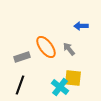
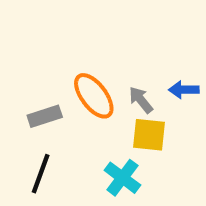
blue arrow: (81, 26) -> (184, 90), moved
yellow square: (73, 78) -> (149, 135), moved

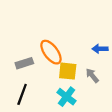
gray arrow: (141, 100) -> (92, 75), moved
yellow square: (149, 135) -> (68, 71), moved

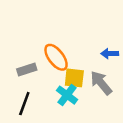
gray arrow: (92, 75) -> (101, 83), size x1.5
cyan cross: (67, 97) -> (67, 95), moved

